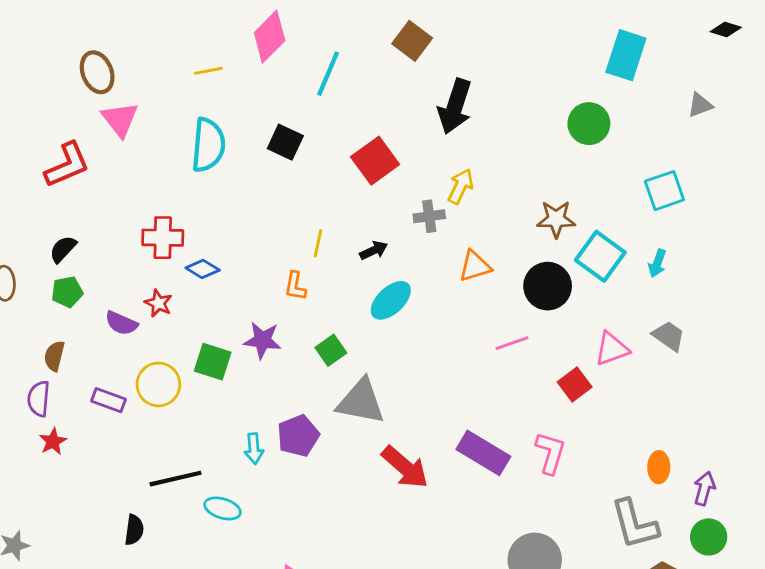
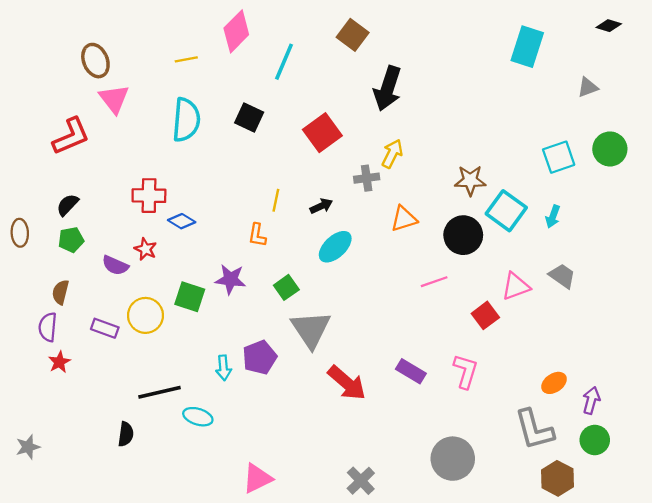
green circle: (589, 124) -> (610, 149), moved
gray triangle: (361, 402) -> (311, 329), turned 45
purple rectangle: (483, 453) -> (411, 371), size x0.7
orange ellipse: (659, 467) -> (554, 383), turned 55

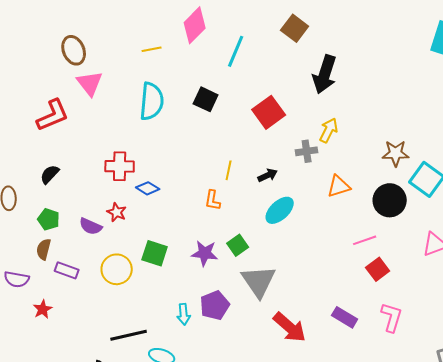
green pentagon: (71, 240) -> (49, 219), moved, turned 30
purple star: (230, 279) -> (205, 253), moved
red square: (485, 315) -> (378, 269), moved
purple semicircle: (48, 327) -> (17, 279), moved, turned -85
purple rectangle: (105, 328) -> (67, 270), moved

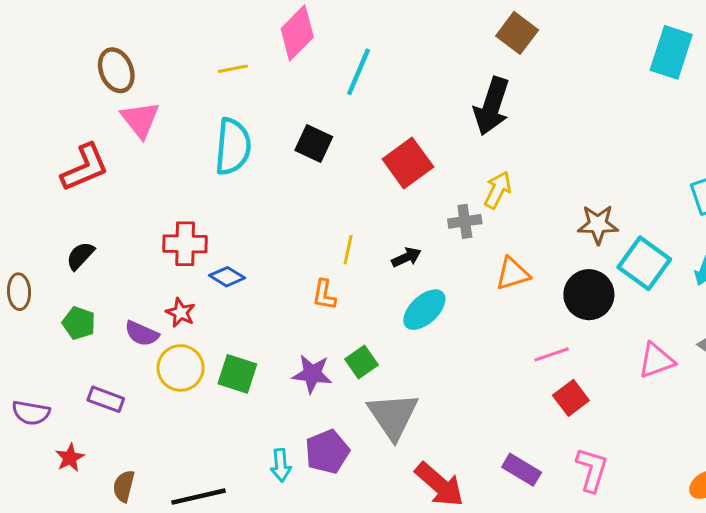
brown square: (295, 28) -> (517, 33), moved
brown semicircle: (44, 249) -> (124, 486), moved
yellow circle: (117, 269) -> (181, 368), moved

